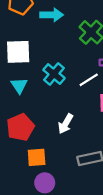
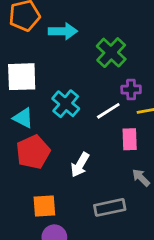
cyan triangle: (19, 86) -> (23, 118), turned -30
red pentagon: (20, 127) -> (33, 152), moved

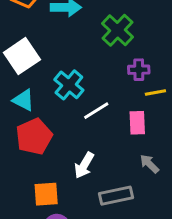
white square: (22, 77) -> (22, 56), turned -32
white line: (108, 111) -> (96, 111), moved
white arrow: (80, 165) -> (84, 165), moved

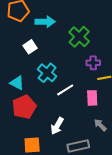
white square: (22, 56) -> (30, 47), moved, size x0.6

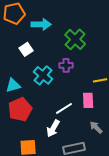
purple cross: (93, 63) -> (66, 65), moved
cyan triangle: (17, 83) -> (13, 85), turned -42
white line: (65, 90) -> (64, 108), moved

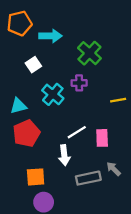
pink rectangle: (88, 100) -> (102, 138), moved
gray arrow: (96, 127) -> (114, 169), moved
white arrow: (53, 128) -> (64, 155), turned -36

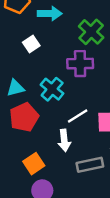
purple cross: (79, 83) -> (80, 64), size x1.5
cyan cross: (53, 94) -> (52, 89), moved
orange square: (36, 177) -> (34, 164), turned -30

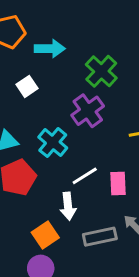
purple cross: (80, 64) -> (88, 111), turned -35
orange square: (34, 164) -> (45, 235), moved

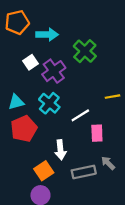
purple cross: (88, 111) -> (54, 71), moved
white line: (85, 176) -> (80, 115), moved

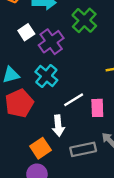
white line: (80, 115) -> (74, 100), moved

